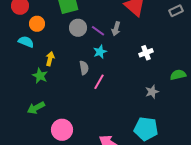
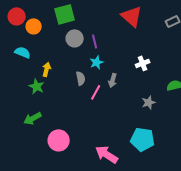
orange circle: (37, 24) -> (34, 26), moved
gray arrow: (116, 29) -> (113, 80), moved
purple line: (98, 31) -> (95, 41), turned 40

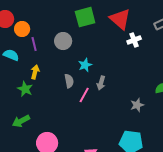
green square: (65, 14) -> (85, 17), moved
purple line: (95, 41) -> (34, 44), moved
white cross: (143, 63) -> (134, 40), moved

